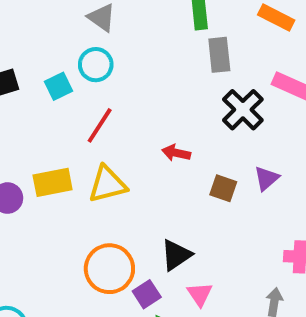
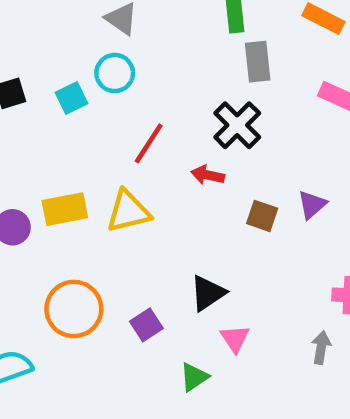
black cross: (243, 110) -> (237, 125), moved
red line: (100, 125) -> (149, 143), moved
orange circle: (109, 269) -> (74, 309), moved
purple square: (147, 294) -> (146, 325), moved

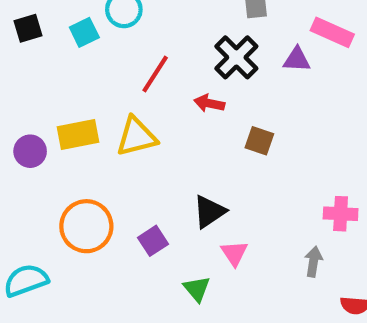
purple triangle: (312, 205) -> (297, 59), moved, turned 44
green triangle: (194, 377) -> (197, 289), turned -36

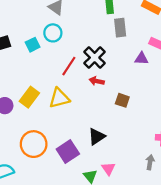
black cross: (236, 57) -> (95, 58), moved
yellow rectangle: (78, 135) -> (29, 97), turned -42
purple square: (153, 241) -> (68, 152), size x1.5
pink triangle: (234, 253) -> (108, 169), moved

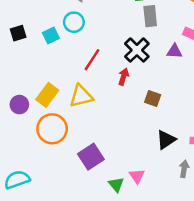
black cross: (95, 58) -> (137, 50), moved
red arrow: (97, 81) -> (124, 77), turned 96
black triangle: (97, 137) -> (166, 140), moved
orange circle: (34, 144) -> (52, 129), moved

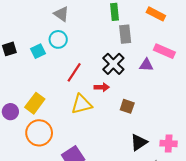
red arrow: (124, 77) -> (102, 87), turned 72
yellow triangle: (81, 96) -> (82, 104), moved

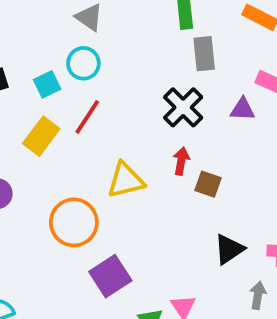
red line: (74, 72) -> (87, 117), moved
red arrow: (102, 87) -> (181, 161), moved, turned -80
yellow rectangle: (35, 103) -> (41, 136), moved
orange circle: (39, 133) -> (74, 222), moved

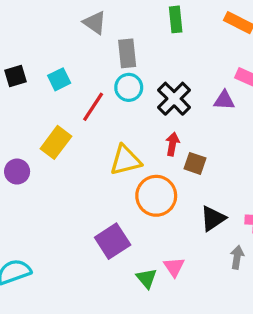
gray rectangle: (204, 54) -> (127, 53), moved
cyan circle: (83, 63) -> (129, 87), moved
yellow rectangle: (41, 136) -> (56, 142), moved
orange circle: (74, 222) -> (156, 196), moved

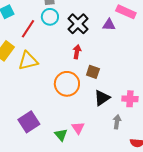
yellow triangle: (125, 160) -> (28, 61), moved
brown square: (195, 163) -> (93, 72), moved
purple square: (113, 241) -> (29, 122), moved

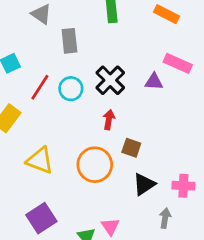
cyan circle: (50, 17) -> (71, 89), moved
yellow triangle: (28, 61) -> (40, 160), moved, turned 35

